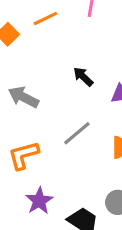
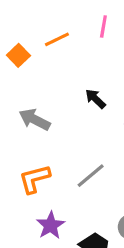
gray line: (77, 133) -> (91, 176), moved

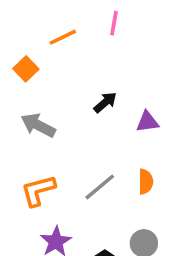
orange square: (18, 55) -> (26, 69), moved
black arrow: (95, 99) -> (105, 102), turned 95

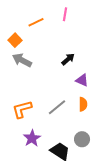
black arrow: (105, 102) -> (68, 59), moved
purple triangle: (147, 122) -> (82, 80), moved, turned 32
gray arrow: (38, 125) -> (22, 60), moved

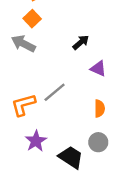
orange square: (15, 40) -> (32, 19), moved
orange semicircle: (83, 104) -> (100, 108), moved
gray line: (57, 107) -> (55, 92), moved

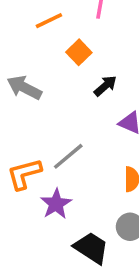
orange square: (32, 19) -> (79, 52), moved
purple star: (36, 141) -> (56, 204), moved

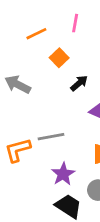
gray line: (68, 156) -> (51, 137), turned 30
purple star: (56, 204) -> (63, 174), moved

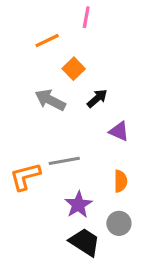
pink line: (75, 23) -> (86, 17), moved
gray arrow: (18, 85) -> (50, 100), moved

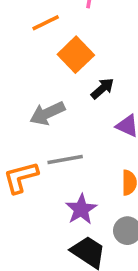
orange square: (74, 69) -> (76, 55), size x1.4
gray arrow: (50, 100) -> (47, 113), moved, turned -52

